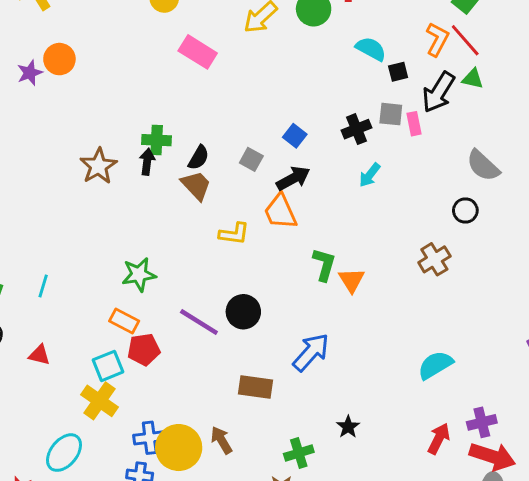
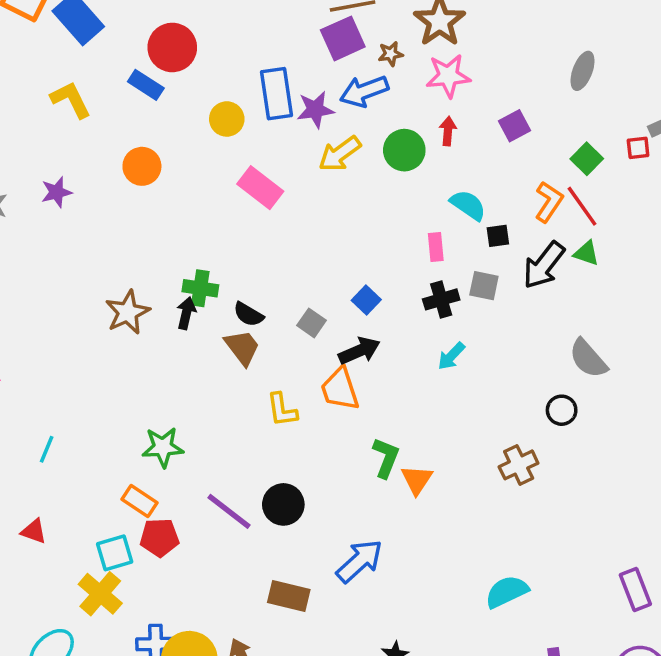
orange circle: (59, 59) -> (142, 166), moved
pink rectangle: (414, 124) -> (436, 247), moved
black semicircle: (199, 158) -> (248, 314), turned 85
yellow L-shape: (234, 234) -> (282, 410), turned 68

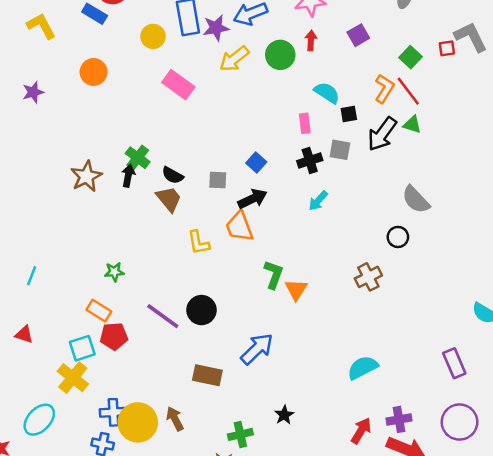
green cross: (200, 288) -> (138, 158), turned 30
gray square: (311, 323) -> (218, 180), turned -30
green star: (163, 447) -> (114, 272), size x0.7

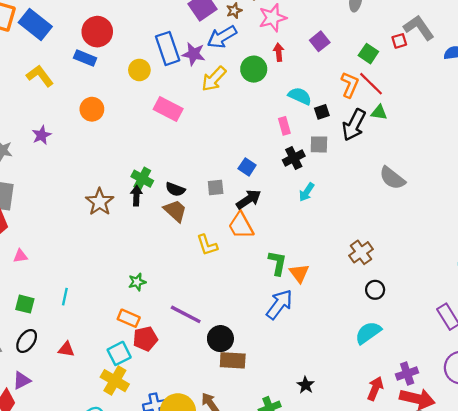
purple star: (216, 28) -> (194, 54), turned 30
black circle: (398, 237) -> (375, 290), moved
black circle: (201, 310) -> (220, 339), moved
blue arrow: (257, 349) -> (279, 304), moved

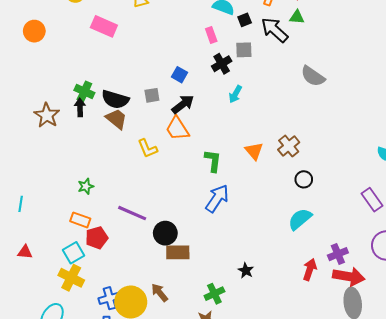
black arrow: (354, 125) -> (275, 30), turned 108
black semicircle: (175, 189) -> (115, 99), size x1.5
orange triangle: (299, 273) -> (254, 151), moved

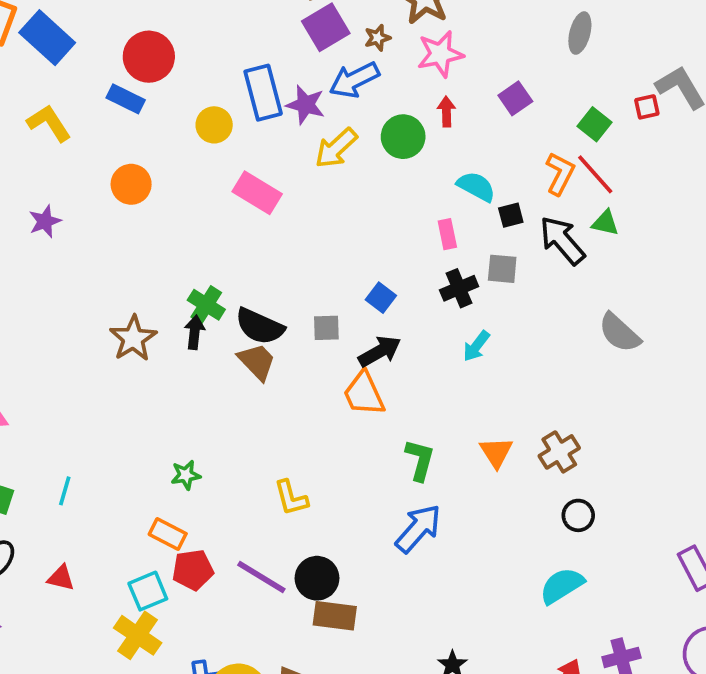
yellow L-shape: (148, 148) -> (291, 498), moved
purple line: (132, 213) -> (261, 577), moved

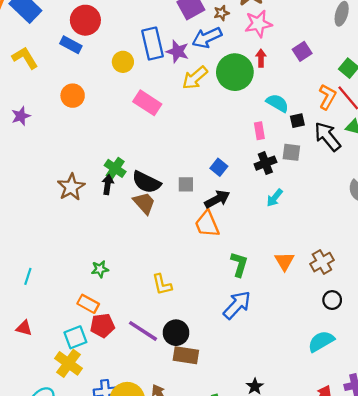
green circle: (403, 137) -> (235, 72), size x1.4

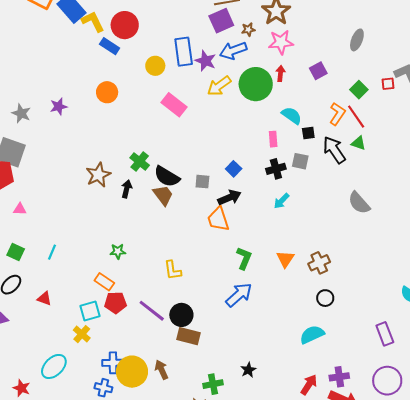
yellow L-shape: (25, 58) -> (93, 22), moved
black arrow: (108, 185) -> (127, 189), moved
yellow cross: (69, 363) -> (82, 334), size x0.7

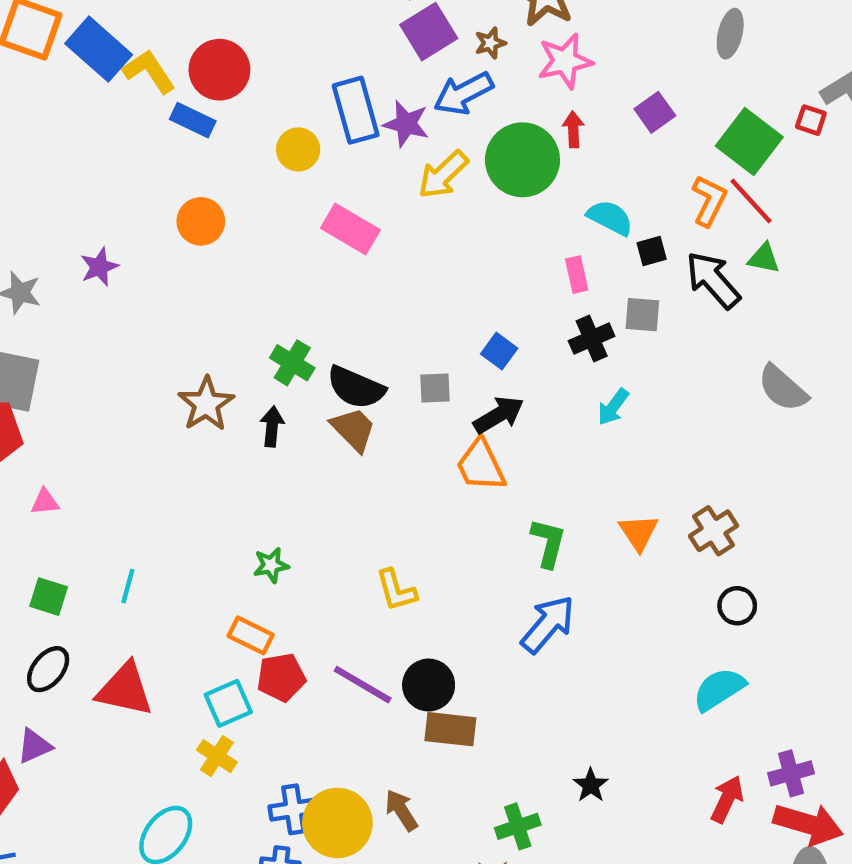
red square: (388, 84) -> (811, 120), turned 32
green square: (359, 90) -> (749, 142), size x1.6
red triangle: (44, 298) -> (125, 689), size x1.8

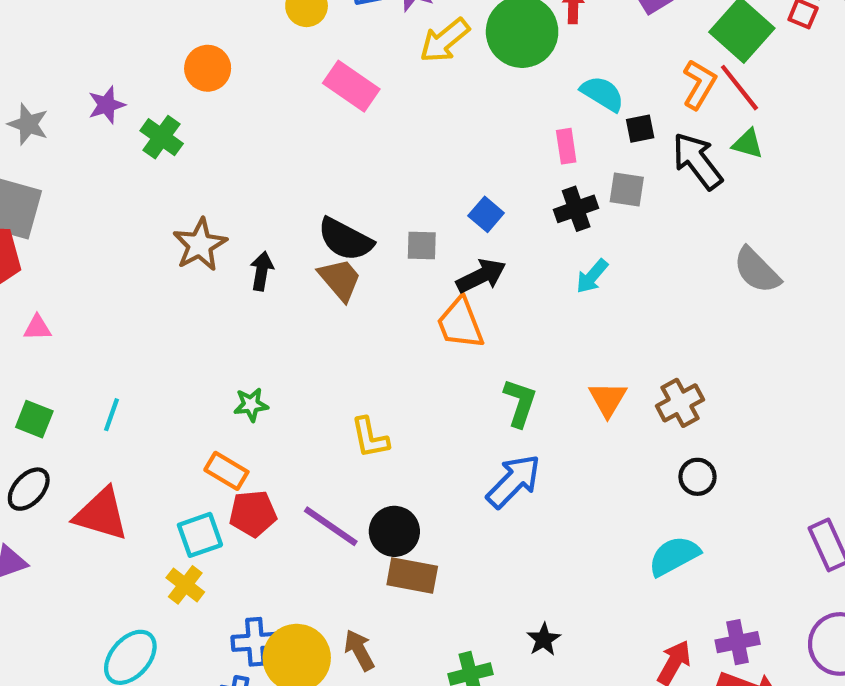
green cross: (292, 363) -> (162, 137), moved

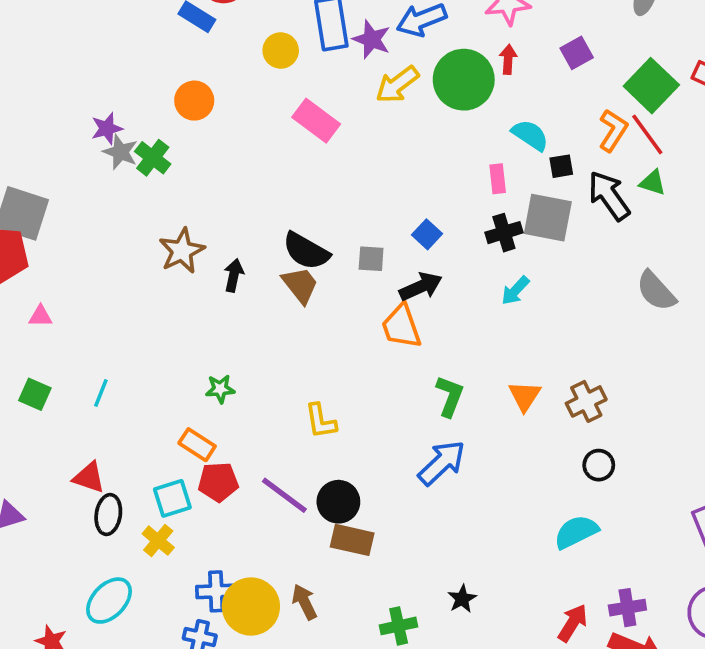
gray star: (28, 124) -> (120, 152), moved
gray square: (627, 189) -> (548, 218), size x1.6
black ellipse: (29, 489) -> (108, 515), moved, turned -36
red triangle: (101, 514) -> (89, 477), size x0.7

